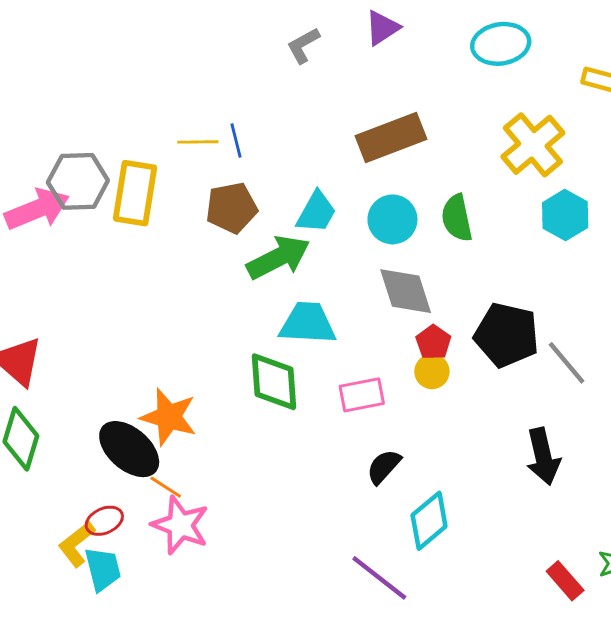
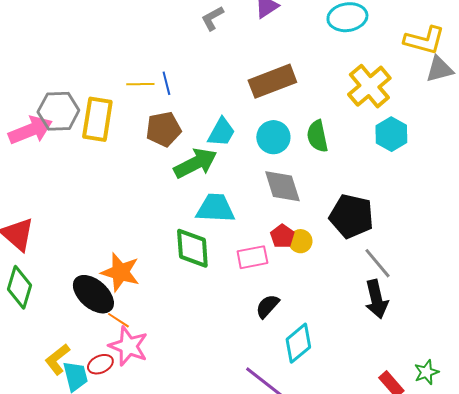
red pentagon: (433, 342) -> (282, 236), moved
gray line: (567, 363) -> (377, 263), moved
red ellipse: (104, 521) -> (100, 364), moved

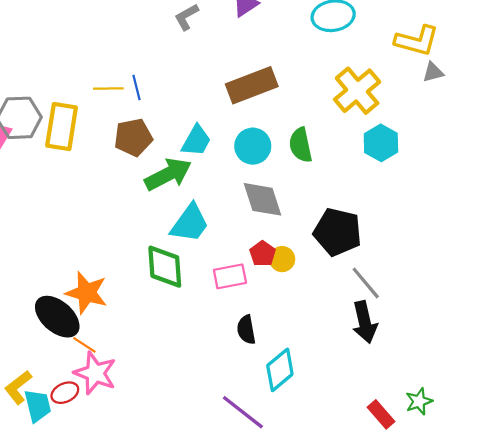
gray triangle: (439, 69) -> (433, 72), size x0.7
cyan trapezoid: (215, 208) -> (190, 223), turned 123
black semicircle: (267, 306) -> (246, 330), turned -52

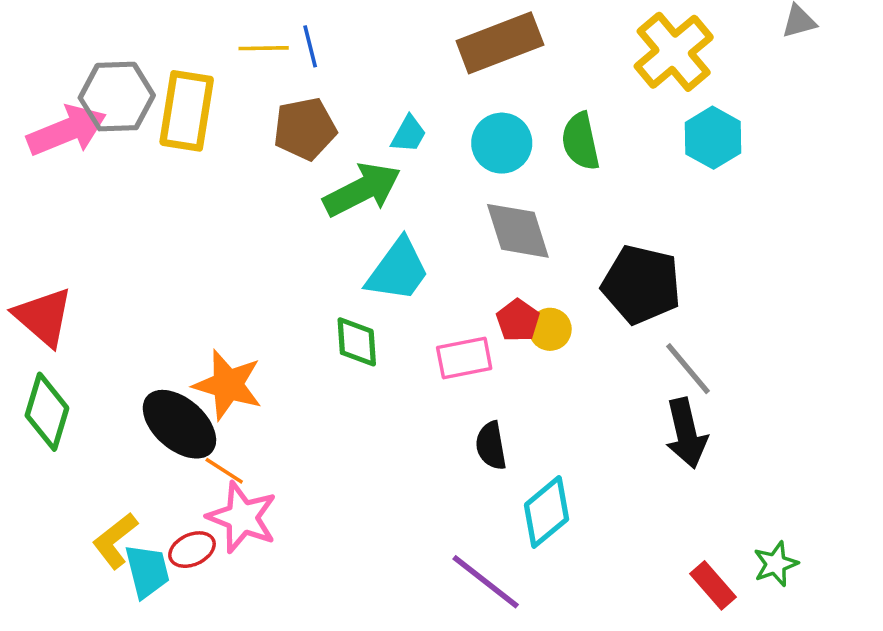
cyan trapezoid: (196, 141) -> (409, 134), size x0.7
green diamond: (165, 267) -> (357, 342), size x0.7

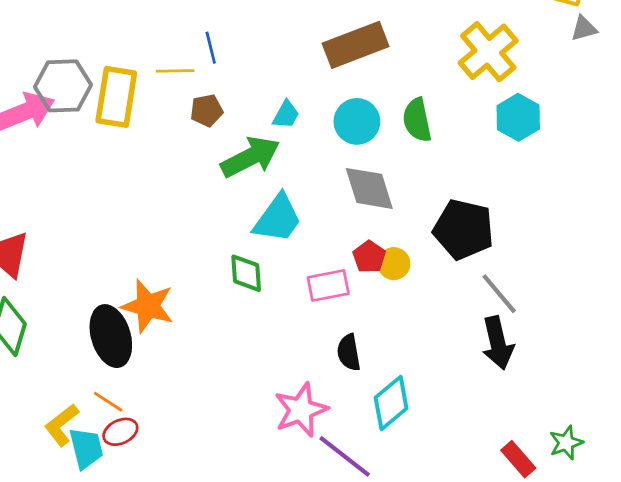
yellow line: (264, 48) -> (175, 71), moved
brown pentagon: (305, 129) -> (207, 110), size x0.7
black ellipse: (179, 424) -> (111, 336), turned 32
orange line: (224, 471) -> (108, 402), moved
pink star: (242, 517) -> (301, 410), moved, turned 30

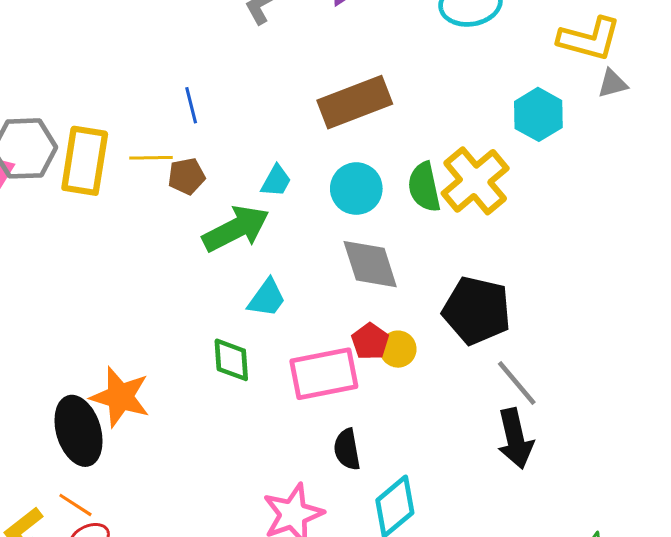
yellow cross: (488, 52) -> (475, 181), moved
yellow line: (175, 71) -> (151, 158), moved
cyan hexagon: (518, 117) -> (538, 114), moved
cyan trapezoid: (278, 218) -> (267, 298), size x0.7
pink rectangle: (328, 285) -> (324, 374), size x1.4

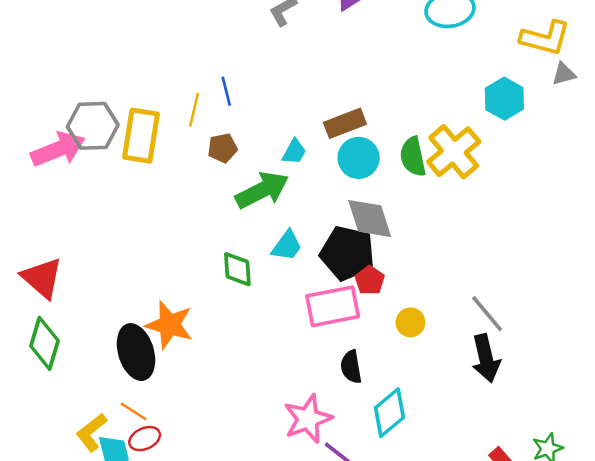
brown rectangle: (355, 102) -> (345, 123), moved, size x0.7
yellow line: (151, 158) -> (194, 110), moved, turned -76
black pentagon: (477, 310) -> (347, 253), moved
yellow circle: (398, 349) -> (410, 322), moved
green diamond: (231, 360) -> (237, 269), moved

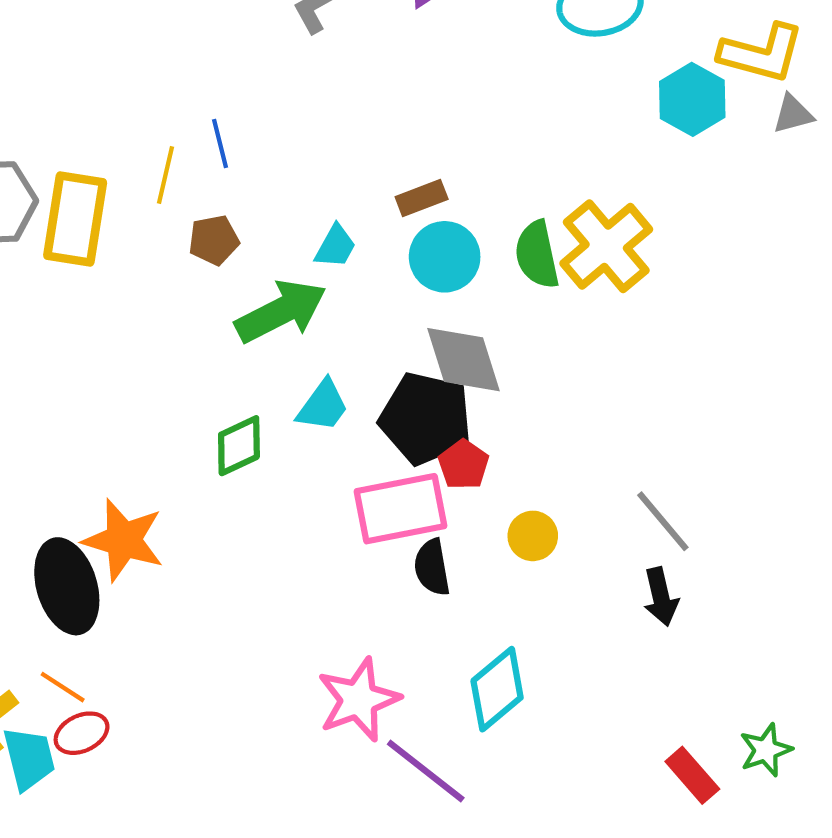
cyan hexagon: (504, 99) -> (692, 99), moved
brown rectangle: (345, 123) -> (422, 198), size x0.7
green diamond: (237, 269) -> (239, 446), turned 69
black arrow: (486, 358) -> (661, 597), size x0.7
black semicircle: (351, 367) -> (432, 567), moved

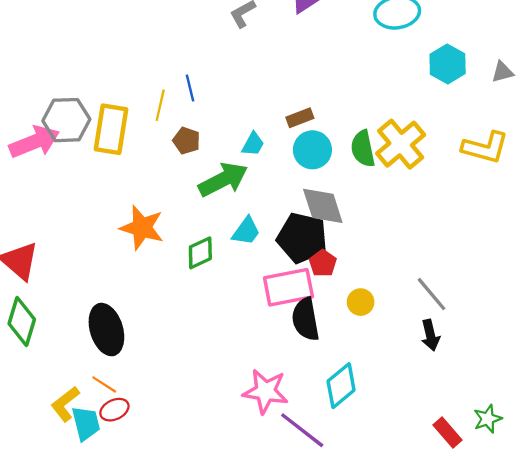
yellow L-shape: (762, 53) -> (485, 148), moved
brown pentagon: (214, 240) -> (187, 141), turned 30
orange star: (123, 540) -> (142, 228), moved
black semicircle: (432, 567) -> (306, 319), size x1.4
pink star: (359, 700) -> (266, 391), turned 30

